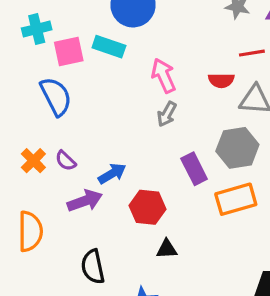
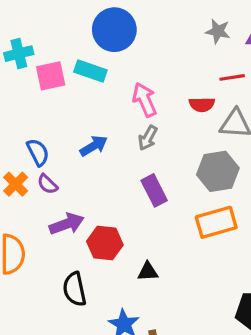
blue semicircle: (56, 96) -> (38, 152), moved, size x0.7
purple rectangle: (194, 169) -> (154, 190), moved
blue arrow: (112, 174) -> (94, 146), moved
red hexagon: (147, 207) -> (105, 243), moved

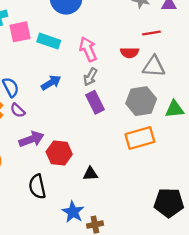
cyan rectangle: (90, 71) -> (49, 41), moved
purple rectangle: (154, 190) -> (95, 102), moved

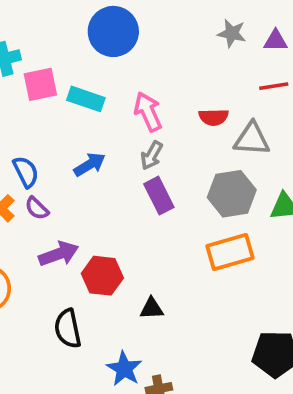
red line: (151, 33) -> (274, 86), moved

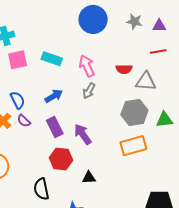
blue circle: (113, 31) -> (93, 19), moved
pink square: (40, 84) -> (18, 60), moved
purple rectangle: (159, 196) -> (55, 127), moved
purple arrow: (59, 254) -> (83, 134), moved, turned -105

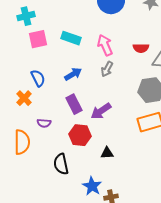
purple semicircle: (24, 121) -> (44, 123), moved, turned -40
purple arrow: (83, 134) -> (101, 111), turned -90

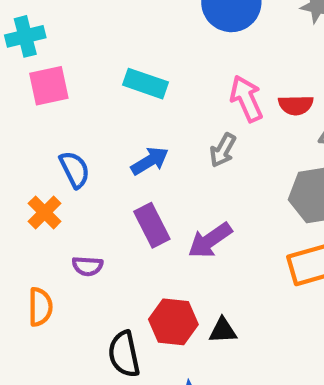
cyan cross: (26, 16) -> (25, 36), moved
pink square: (38, 39) -> (49, 86), moved
pink arrow: (105, 45) -> (246, 99), moved
red hexagon: (80, 135) -> (173, 322), moved
orange semicircle: (22, 142) -> (40, 307), size x0.7

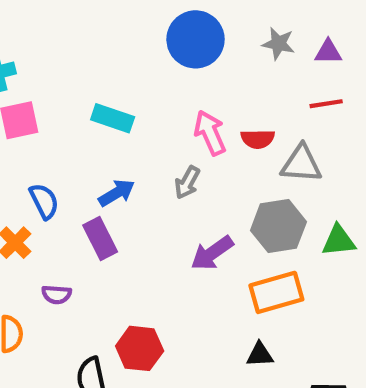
purple rectangle: (152, 225) -> (100, 239), moved
purple arrow: (210, 240) -> (212, 253), moved
black triangle: (223, 330) -> (260, 355), moved

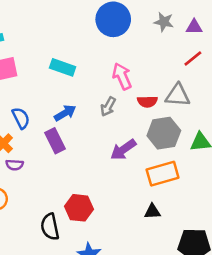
red line: (326, 104) -> (193, 59), turned -30
red semicircle: (258, 139) -> (147, 102), moved
purple semicircle: (57, 295) -> (15, 165), moved

